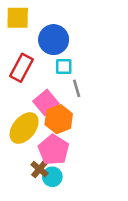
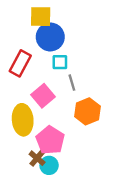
yellow square: (18, 18) -> (41, 17), moved
orange hexagon: (59, 119) -> (87, 111), moved
yellow ellipse: (24, 128) -> (23, 120), turned -44

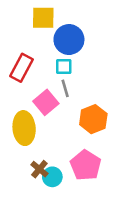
blue circle: (50, 37) -> (69, 40), moved
gray line: (72, 83) -> (65, 88), moved
pink pentagon: (50, 140) -> (86, 165), moved

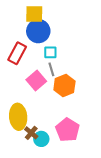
blue circle: (69, 40) -> (38, 31), moved
orange hexagon: (93, 119) -> (64, 86), moved
yellow ellipse: (24, 128) -> (18, 117), moved

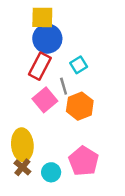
cyan square: (50, 52) -> (79, 65), moved, turned -32
red rectangle: (17, 53) -> (40, 66), moved
brown cross: (31, 133) -> (22, 167), moved

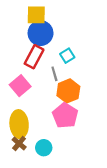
pink square: (45, 100) -> (20, 86), moved
pink pentagon: (84, 161) -> (65, 116), moved

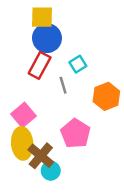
pink square: (20, 86) -> (23, 115), moved
orange hexagon: (68, 91) -> (106, 96), moved
brown cross: (19, 143) -> (41, 156), moved, size x1.5

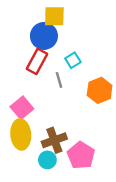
yellow square: (42, 17) -> (54, 16), moved
pink pentagon: (75, 134) -> (81, 155), moved
brown cross: (41, 156) -> (54, 140), moved, turned 30

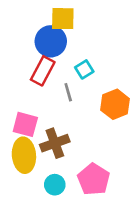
pink square: (22, 108) -> (25, 124), turned -35
brown cross: (54, 140) -> (55, 143), moved

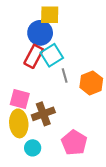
cyan square: (84, 69) -> (52, 55), moved, size x1.5
gray line: (68, 92) -> (65, 75), moved
cyan circle: (55, 185) -> (33, 148), moved

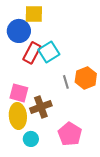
yellow square: (50, 15) -> (34, 14), moved
blue circle: (40, 33) -> (19, 31), moved
gray line: (65, 75) -> (66, 82), moved

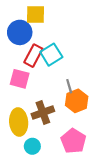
orange hexagon: (86, 78) -> (77, 101), moved
pink square: (19, 93) -> (20, 79), moved

